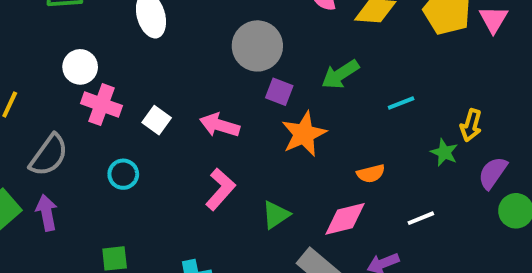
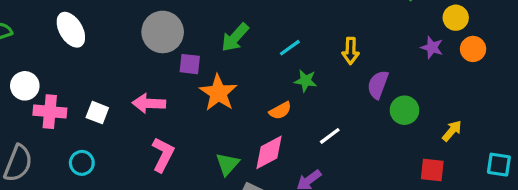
green star: (444, 152) -> (306, 81), moved
green triangle: (276, 215) -> (227, 164), moved

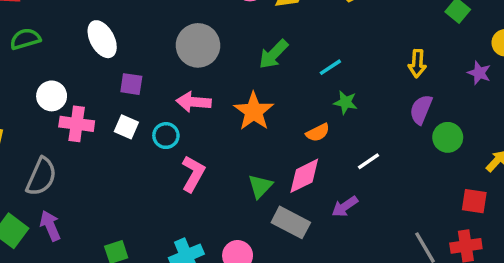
yellow arrow: (351, 51) -> (417, 64), moved
purple square: (190, 64) -> (131, 84), moved
pink arrow: (149, 103) -> (194, 102), moved
cyan circle: (82, 163) -> (166, 136), moved

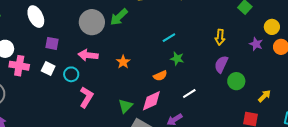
green arrow: (273, 54) -> (119, 17), moved
orange star: (254, 111) -> (123, 62), size x0.6

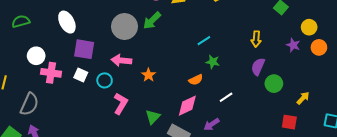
purple square: (52, 43) -> (84, 49), size x1.5
orange star: (123, 62) -> (148, 75), moved
green triangle: (125, 106) -> (153, 117), moved

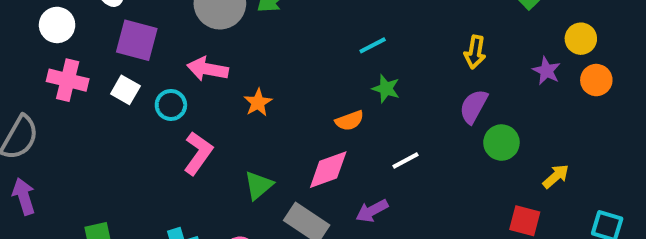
white circle: (36, 56) -> (57, 25), moved

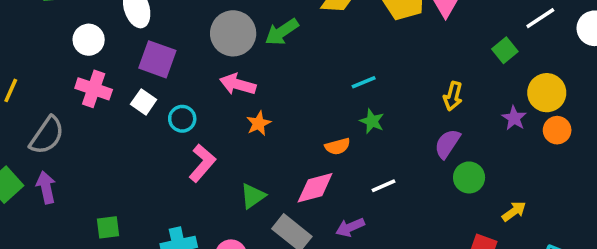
yellow circle: (581, 39) -> (547, 93), size x1.4
pink arrow: (208, 69) -> (238, 84), moved

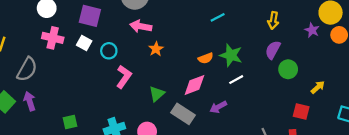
green star: (372, 121) -> (231, 55), moved, size x1.5

